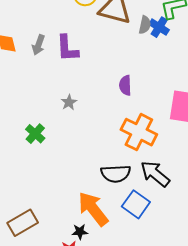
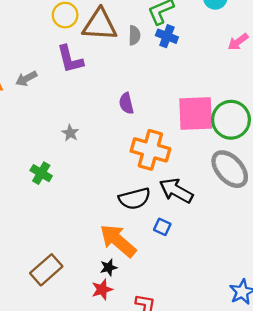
blue cross: (159, 27) -> (167, 36), moved
gray arrow: (39, 45) -> (26, 79), turned 54
purple L-shape: (67, 48) -> (70, 59), moved
blue square: (136, 204) -> (162, 227), size x0.6

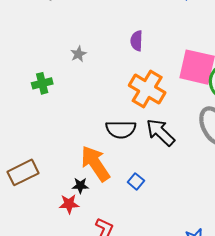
green cross: (41, 173) -> (42, 83), turned 30
blue square: (162, 227) -> (136, 181), moved

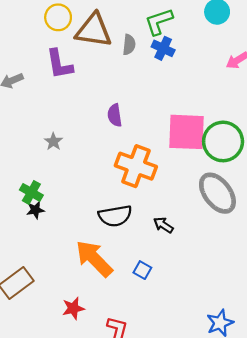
green cross: (42, 83) -> (31, 192), moved, turned -36
black arrow: (161, 132) -> (163, 225), moved, size x0.6
black star: (80, 186) -> (35, 210), moved

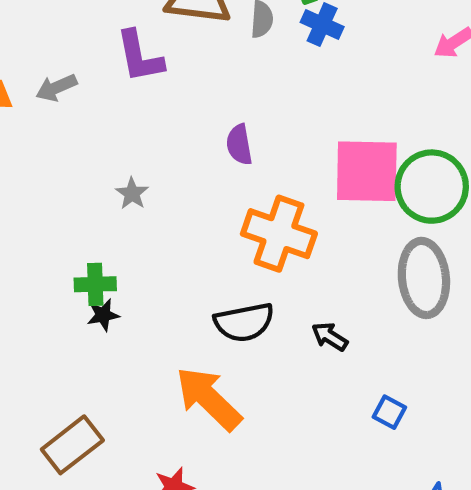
green cross: (31, 192) -> (95, 284), turned -30
gray ellipse: (217, 193) -> (424, 278), turned 33
blue square: (142, 270) -> (389, 412), moved

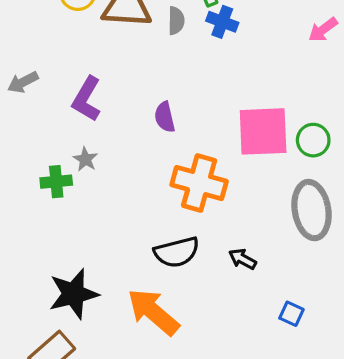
purple L-shape: (140, 57) -> (87, 99), moved, turned 45
green circle: (432, 187) -> (313, 140), size x0.6
green cross: (95, 284) -> (56, 182), moved
black star: (103, 315) -> (74, 294), moved, size x2.0

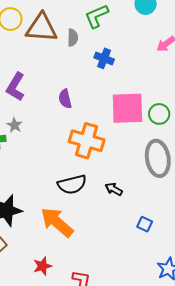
blue cross: (222, 22) -> (104, 58), moved

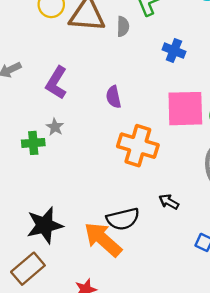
blue cross: (104, 58) -> (174, 51), moved
black semicircle: (72, 184) -> (123, 219), moved

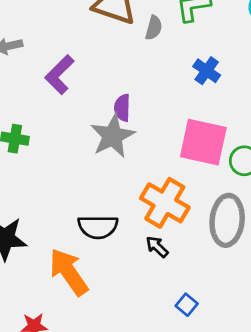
gray star: (55, 127) -> (113, 136), moved, size x2.0
orange cross: (138, 146) -> (165, 203), moved
black semicircle: (123, 219) -> (98, 227), moved

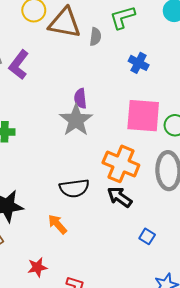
purple L-shape: (59, 75) -> (19, 65), moved
black arrow: (157, 247) -> (120, 197), size x1.4
orange arrow: (69, 272) -> (57, 224), size x0.6

